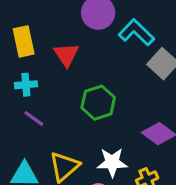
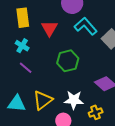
cyan L-shape: (136, 32) -> (86, 26), moved
cyan cross: (26, 85) -> (22, 46), turned 32

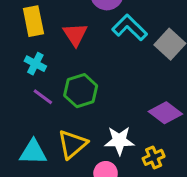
green hexagon: (68, 61) -> (81, 91), moved

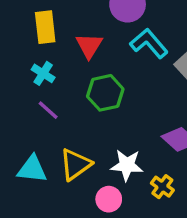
green hexagon: (81, 91) -> (105, 93), moved
yellow cross: (154, 157) -> (162, 187), turned -35

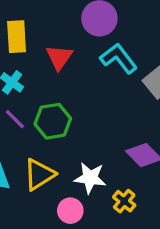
green hexagon: (105, 93) -> (53, 121), moved

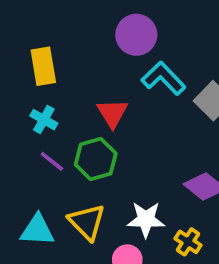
red triangle: (59, 57) -> (112, 113), moved
yellow triangle: (39, 174) -> (87, 222), turned -36

